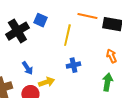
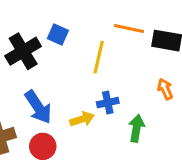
blue arrow: (27, 68) -> (38, 107), size x1.6
yellow arrow: (46, 82) -> (82, 119), moved
green arrow: (107, 82) -> (136, 128), moved

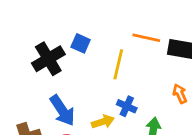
blue cross: (108, 103) -> (127, 106), turned 36

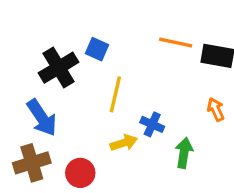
yellow line: (118, 64) -> (115, 94), moved
blue arrow: (62, 110) -> (42, 118), moved

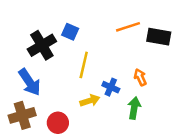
orange line: (176, 42) -> (128, 27), turned -30
orange arrow: (216, 109) -> (140, 77), moved

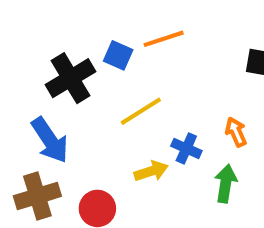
orange line: (128, 27) -> (164, 39), moved
yellow line: (84, 65) -> (141, 111), turned 45

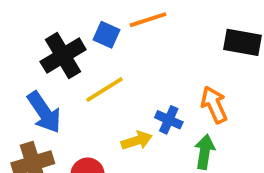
yellow line: (141, 111) -> (105, 90), moved
orange arrow: (236, 132) -> (214, 105), size x1.4

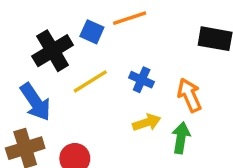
blue cross: (169, 120) -> (142, 80), moved
yellow arrow: (137, 141) -> (147, 122), moved

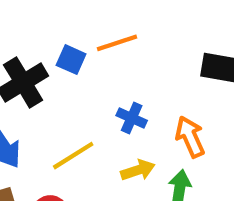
yellow line: (90, 81) -> (73, 156), moved

